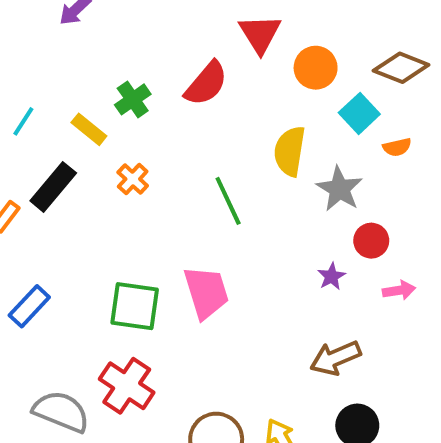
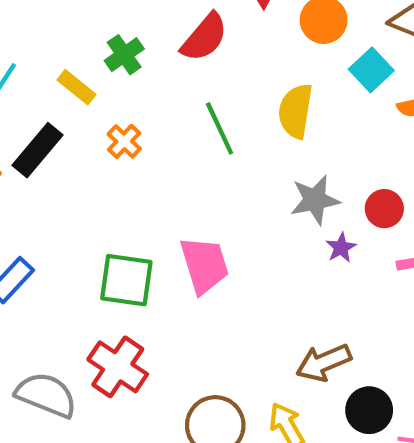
gray star: (339, 189) -> (315, 200), moved, turned 30
green line: (228, 201) -> (220, 128), moved
brown arrow: (335, 358) -> (324, 362), moved

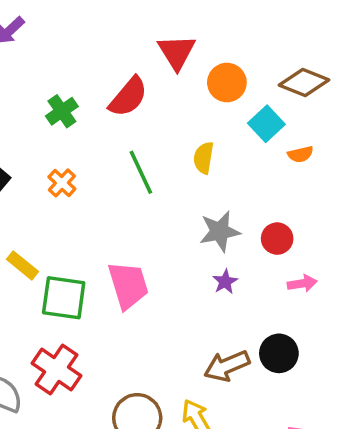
yellow rectangle: (77, 87) -> (22, 265), moved
yellow semicircle: (295, 111) -> (204, 158), size x0.7
purple star: (341, 248) -> (225, 282), moved
black circle: (369, 410) -> (279, 353), moved

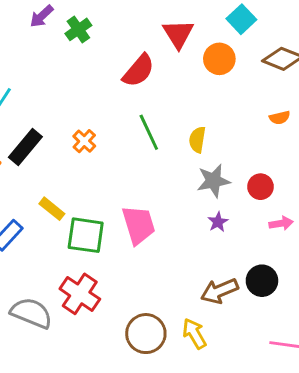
green cross: (62, 111) -> (78, 29), moved
cyan square: (266, 124) -> (241, 19), moved
yellow semicircle: (204, 158) -> (197, 140), moved

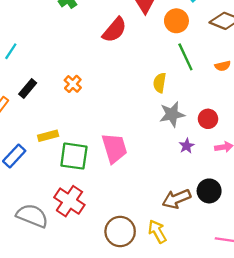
green line: (149, 132) -> (185, 57), moved
black rectangle: (25, 147) -> (28, 88), size x0.7
yellow rectangle: (52, 209) -> (48, 136), turned -54
purple star: (218, 222) -> (187, 146), moved

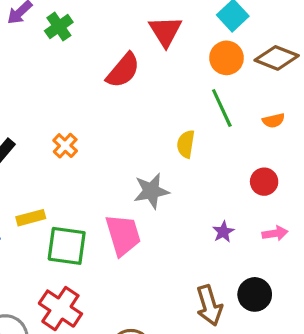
orange circle: (176, 21) -> (226, 58), moved
gray star: (172, 114) -> (151, 191), moved
red circle: (208, 119) -> (264, 182), moved
brown arrow: (176, 199) -> (209, 305), turned -84

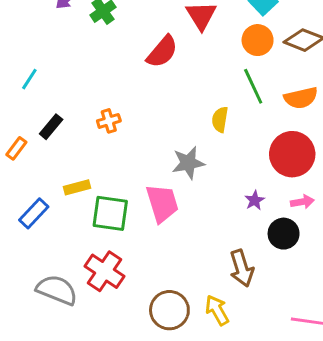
orange semicircle: (273, 121) -> (301, 98), size x1.6
orange cross: (65, 146) -> (109, 121), turned 30
red circle: (264, 182) -> (292, 154), size x1.8
black circle: (255, 294) -> (284, 234), moved

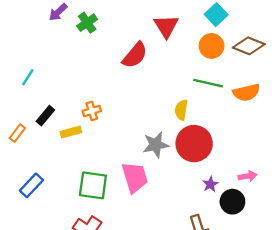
green line: (253, 86) -> (208, 83), turned -52
red circle: (292, 154) -> (194, 144), moved
yellow rectangle: (77, 187) -> (71, 132), moved
purple star: (255, 200) -> (210, 184), moved

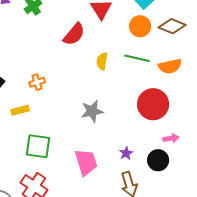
yellow semicircle: (181, 110) -> (102, 61), moved
yellow rectangle: (71, 132) -> (20, 110), moved
red circle: (194, 144) -> (153, 104), moved
pink trapezoid: (135, 177) -> (86, 162), moved
purple star: (210, 184) -> (126, 153), moved

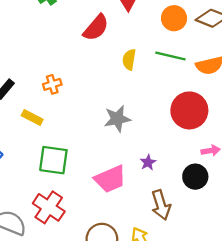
yellow rectangle: (20, 110) -> (32, 118), turned 42
purple star: (126, 153) -> (148, 162), moved
pink trapezoid: (86, 162) -> (110, 179), turned 84

